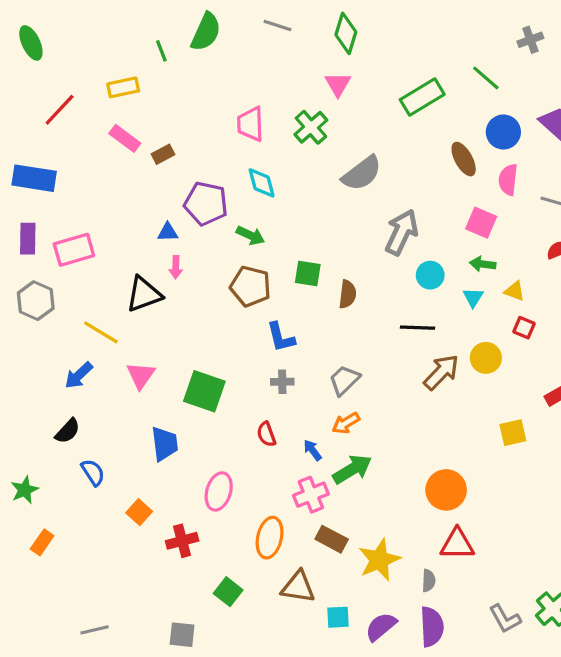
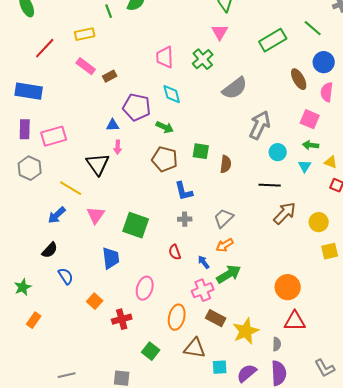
black triangle: (144, 294) -> (98, 164), turned -45
yellow circle: (486, 358) -> (319, 222), moved

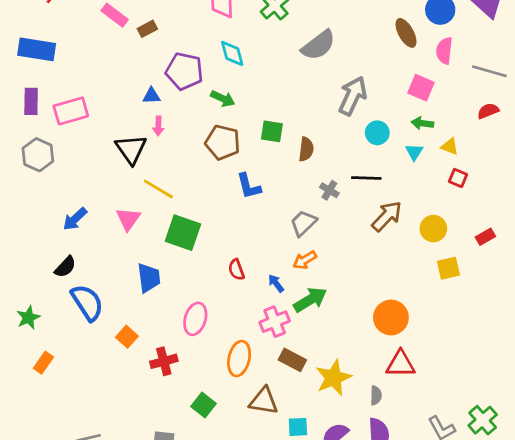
yellow line: (71, 188) -> (158, 189), moved
gray cross: (185, 219) -> (329, 190), moved, turned 32
blue semicircle: (66, 276) -> (87, 302), size x1.6

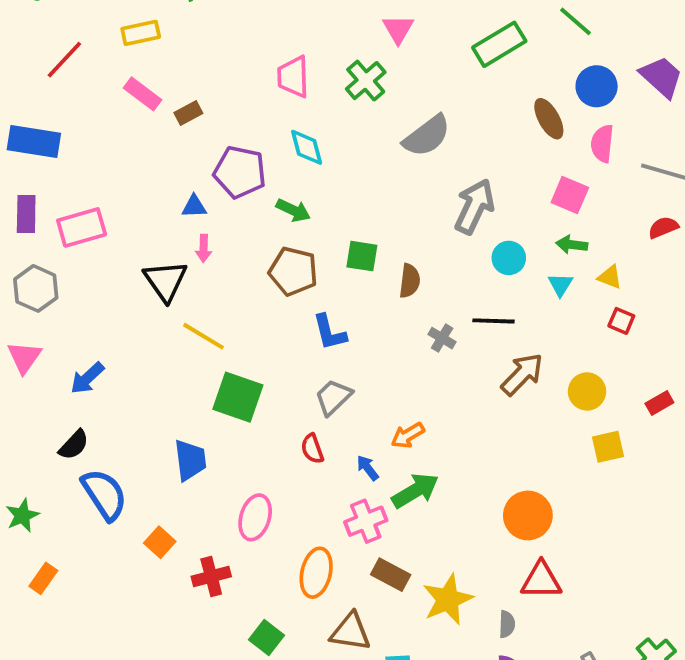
pink triangle: (128, 219) -> (24, 357), moved
gray trapezoid: (303, 223) -> (333, 397), moved

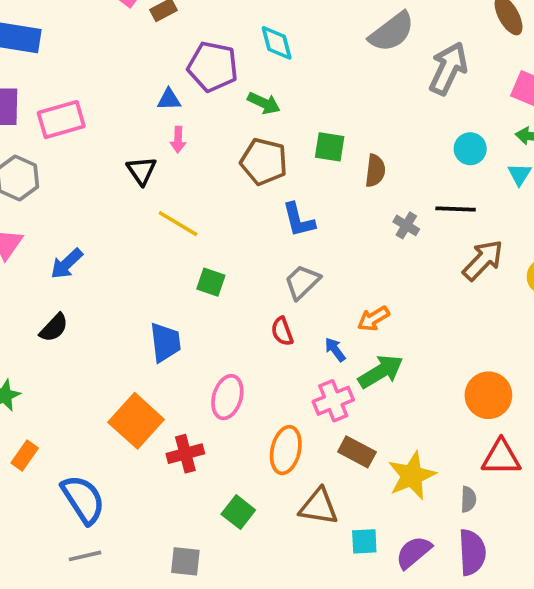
gray arrow: (474, 206) -> (448, 68), moved
black triangle: (165, 281) -> (142, 171), size x0.7
green square: (238, 397) -> (211, 282), size x0.6
blue semicircle: (104, 494) -> (83, 499), moved
orange square: (160, 542) -> (136, 421), size x1.8

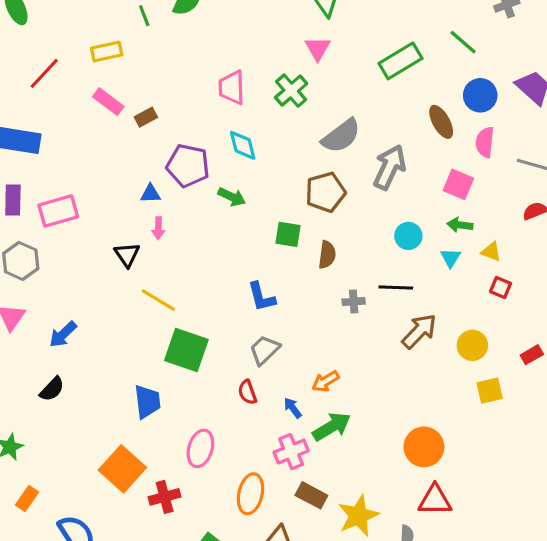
brown pentagon: (264, 162) -> (325, 192), moved, turned -30
gray cross: (406, 225) -> (354, 302), turned -35
green square: (211, 282) -> (186, 350), size x1.8

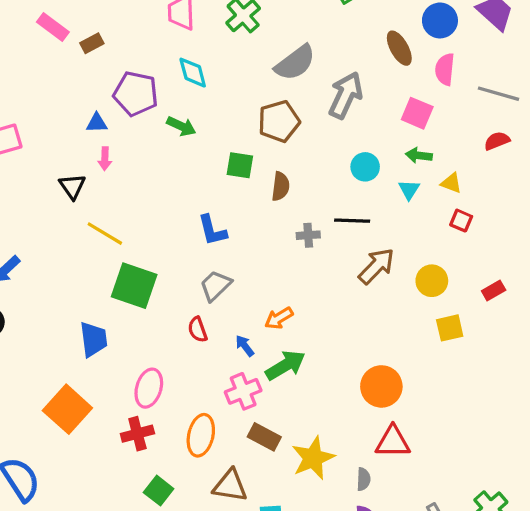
red cross: (165, 497) -> (137, 434), moved

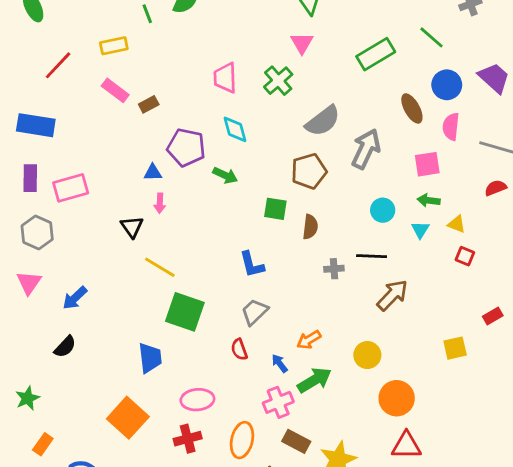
pink square: (417, 113) -> (427, 164), turned -32
yellow circle: (432, 281) -> (367, 355), moved
pink ellipse: (149, 388) -> (197, 400), turned 68

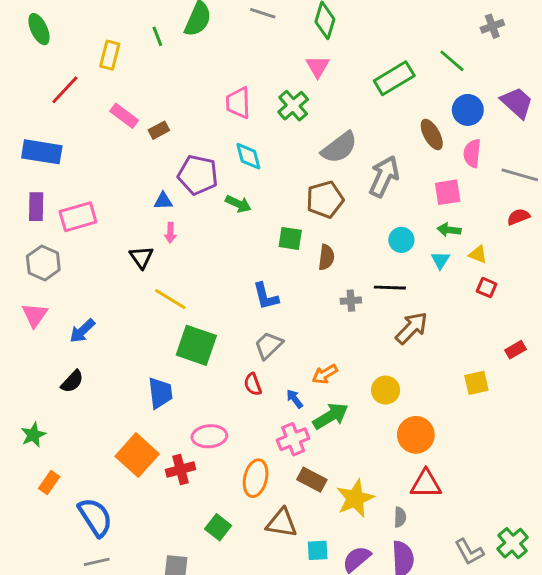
yellow rectangle: (114, 46) -> (110, 55), moved, turned -64
red cross: (188, 439) -> (180, 469), moved

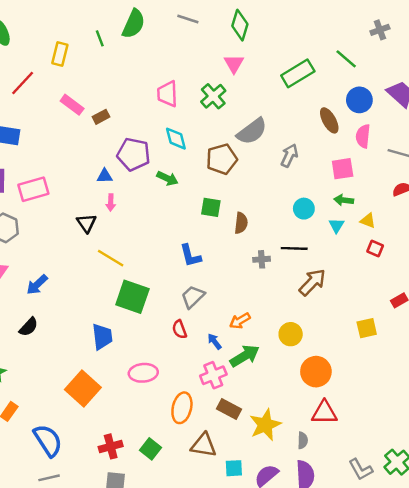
gray arrow: (384, 176) -> (289, 155), size x0.7
brown pentagon: (325, 199) -> (222, 159), moved
red cross: (180, 469) -> (111, 446), moved

